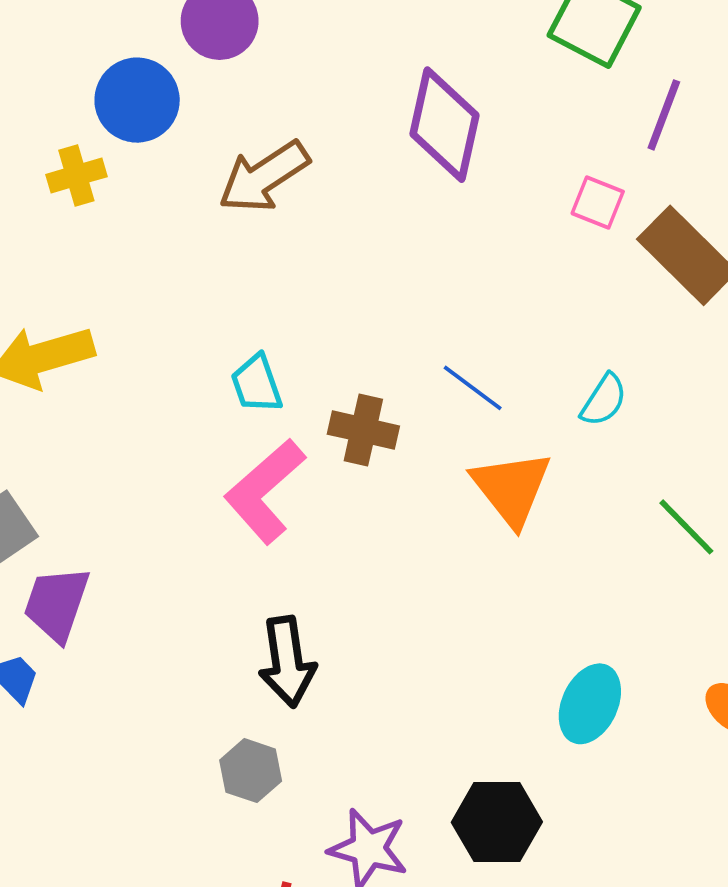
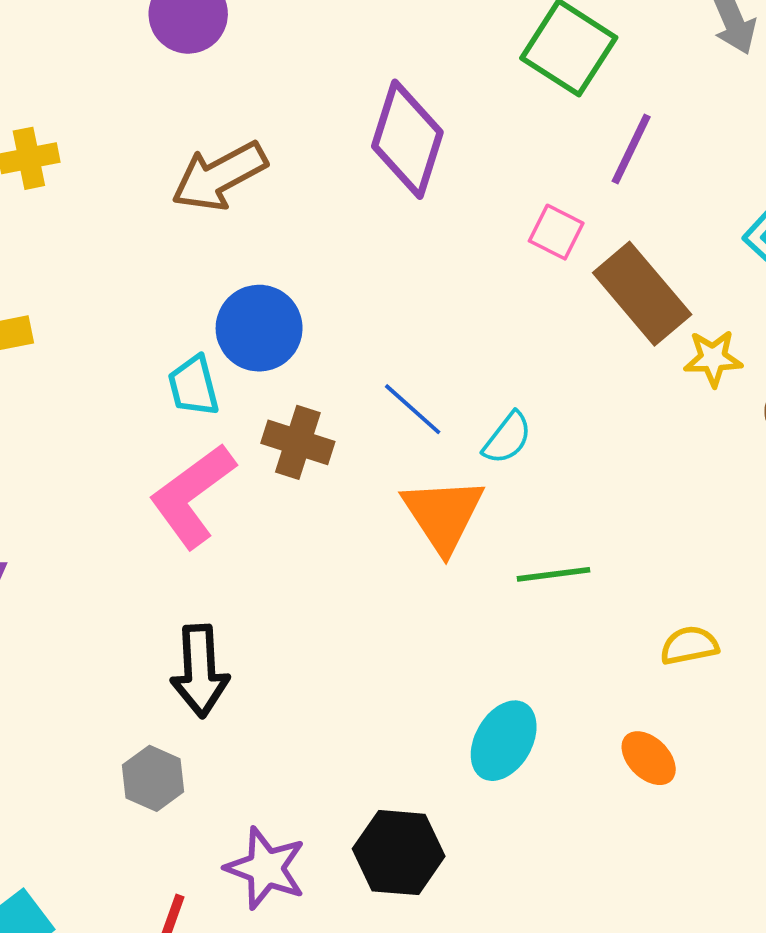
blue circle: (137, 100) -> (259, 328), moved
cyan semicircle: (604, 400) -> (507, 438), moved
green line: (686, 527) -> (554, 574), moved, turned -58

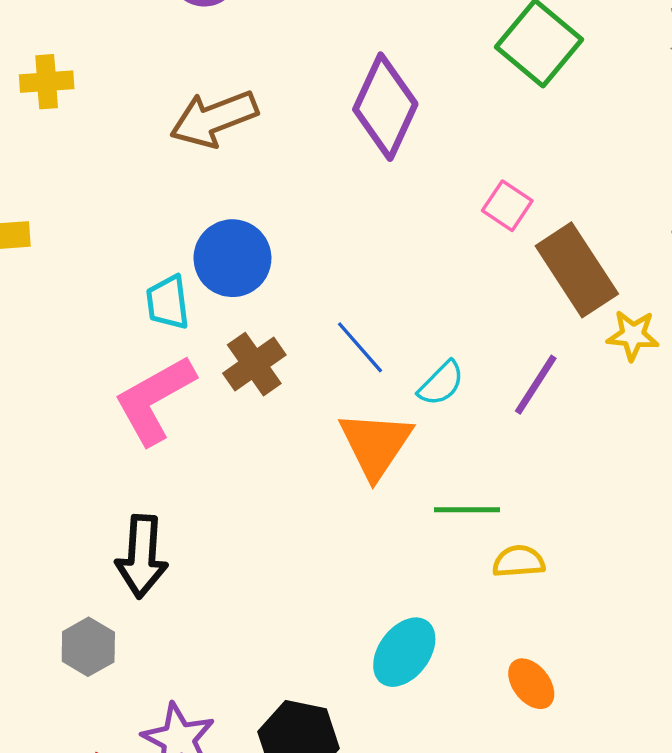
purple line: (631, 149) -> (536, 385), moved
brown cross: (298, 442) -> (254, 364), turned 30
yellow semicircle: (689, 645) -> (519, 561), moved

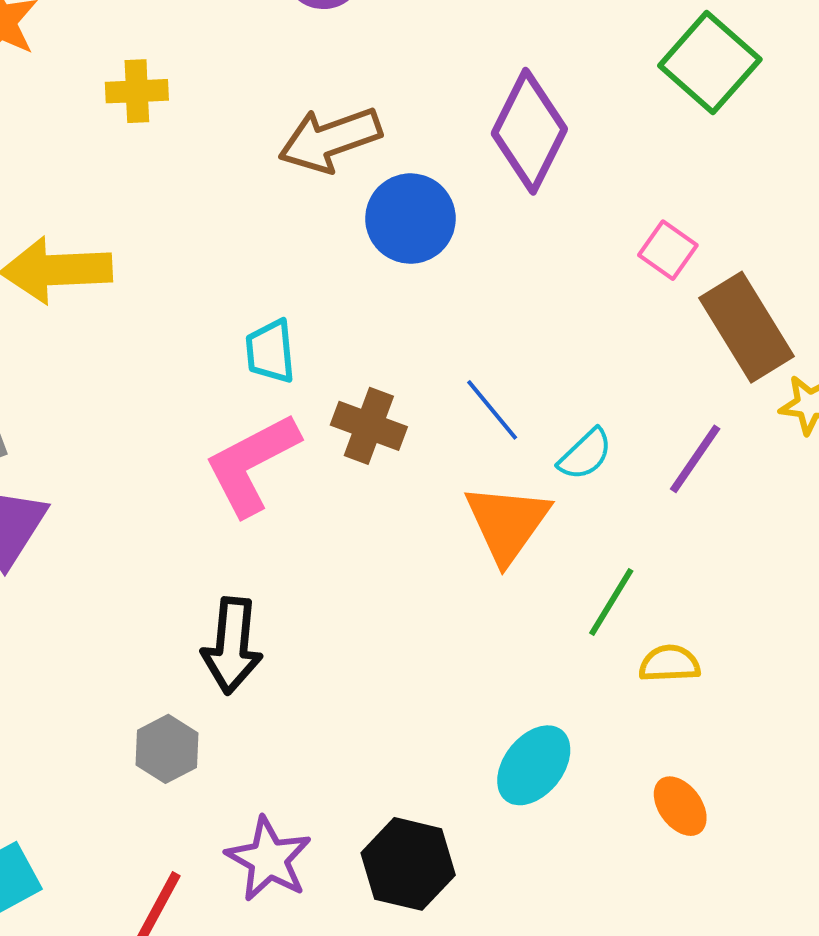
blue circle: (232, 258) -> (410, 219), moved
brown cross: (254, 364) -> (369, 426), turned -36
green line: (467, 510) -> (611, 602), turned -60

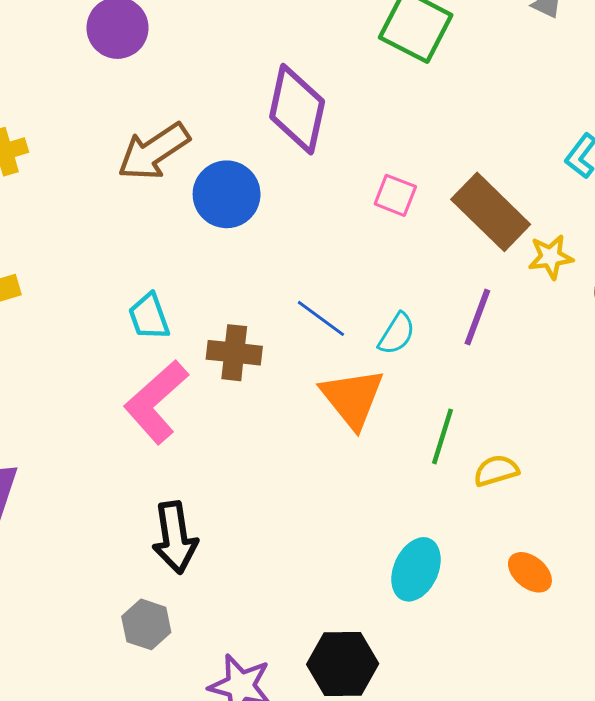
pink square: (668, 250) -> (395, 195), moved

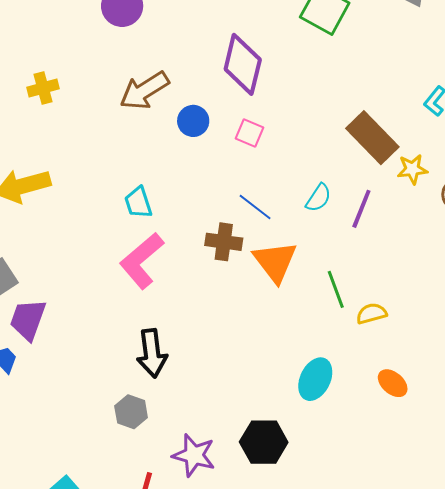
blue circle: (227, 194) -> (193, 121), size x0.7
pink square: (395, 195) -> (250, 133), moved
cyan semicircle: (397, 334) -> (318, 198), moved
brown cross: (234, 353) -> (224, 242), moved
green line: (443, 436) -> (336, 289), turned -39

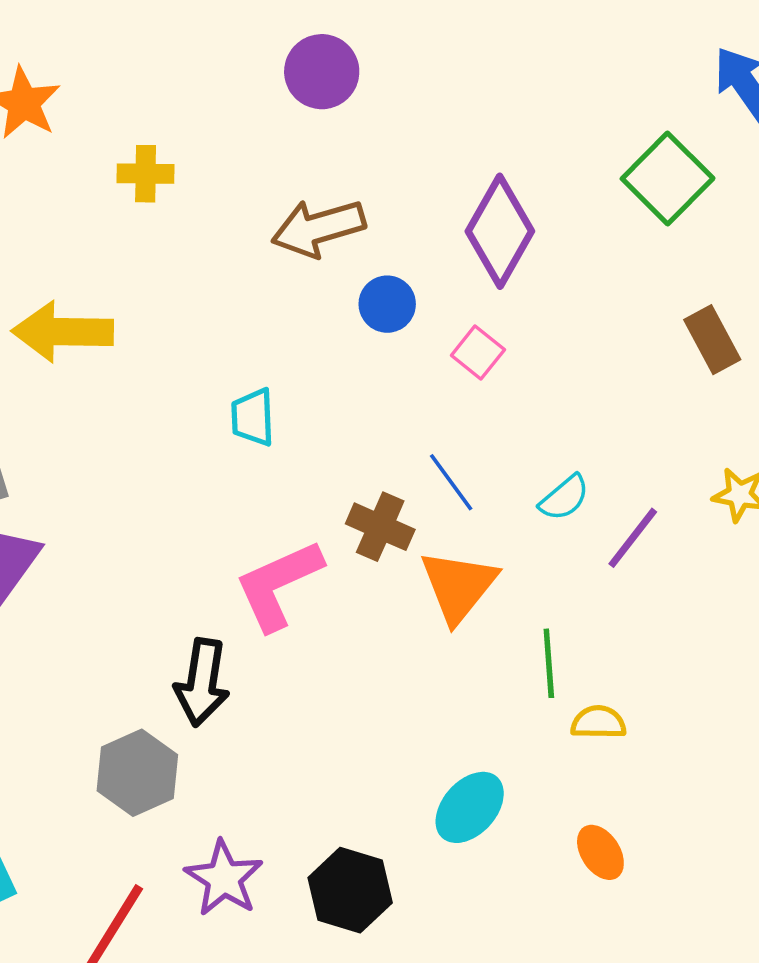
brown rectangle: (372, 138) -> (712, 340), moved, size x0.7
pink L-shape: (142, 261) -> (278, 585), moved
gray hexagon: (131, 412) -> (137, 773), size x1.4

